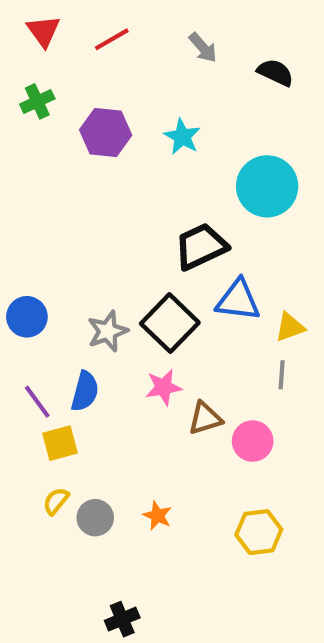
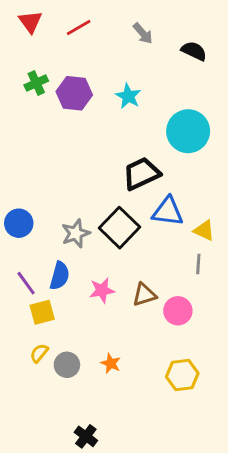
green cross: (37, 101) -> (36, 83), moved
yellow triangle: (290, 327) -> (204, 230), turned 45
pink star: (164, 387) -> (102, 290), moved
black cross: (122, 619) -> (86, 436), turned -30

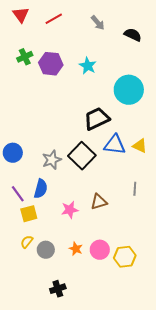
yellow triangle: (204, 230) -> (140, 146), moved
gray line: (198, 264) -> (135, 189), moved
pink star: (102, 290) -> (70, 210), moved
pink circle: (178, 311) -> (100, 250), moved
black cross: (86, 436) -> (58, 289), moved, turned 35

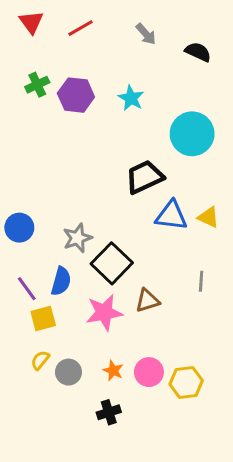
black square: (82, 156) -> (112, 263), moved
pink star: (70, 210) -> (104, 313), size x1.4
black cross: (58, 289) -> (109, 412), moved

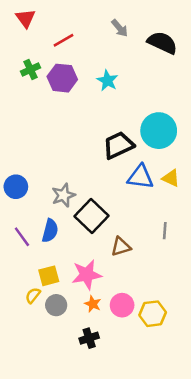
red line: (80, 28) -> (63, 40), moved
black semicircle: (198, 52) -> (162, 43), size x1.4
cyan circle: (192, 134) -> (159, 131), moved
pink star: (104, 313) -> (87, 275), moved
yellow square: (43, 318) -> (49, 276), moved

